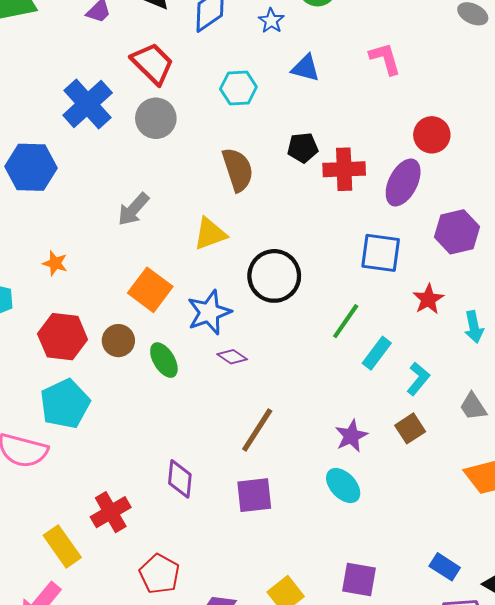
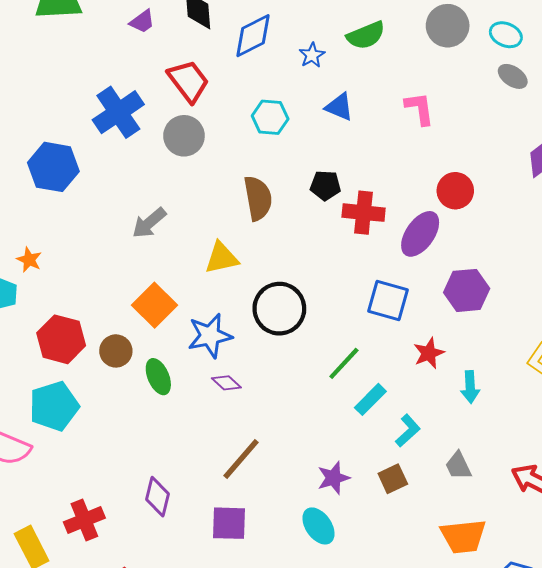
orange star: (55, 263) -> (29, 260), moved

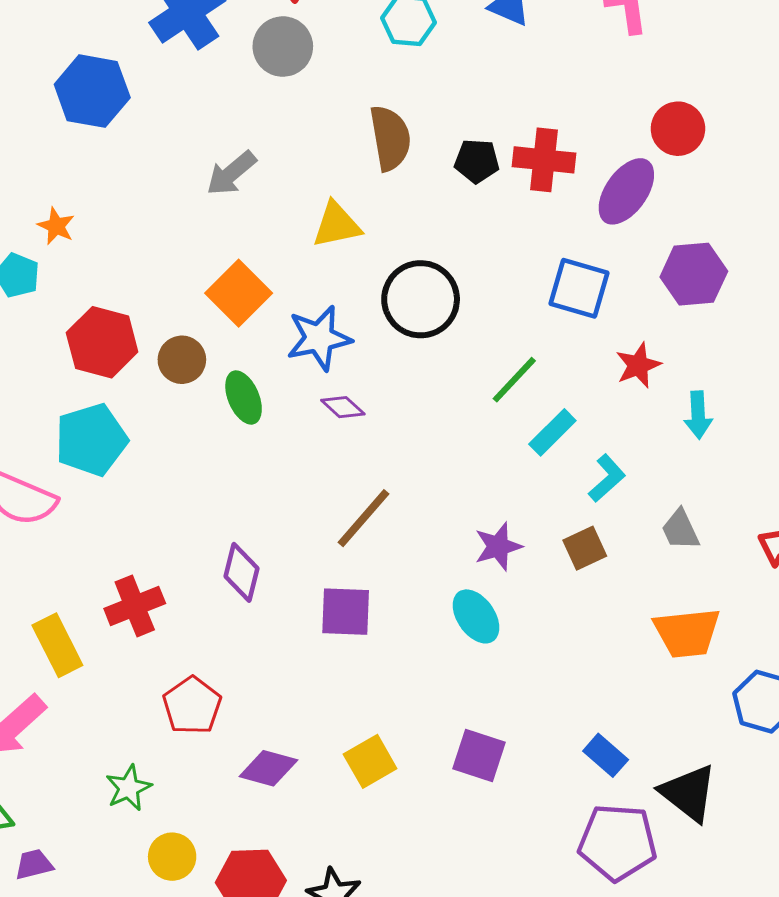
black pentagon: (325, 185) -> (477, 161), moved

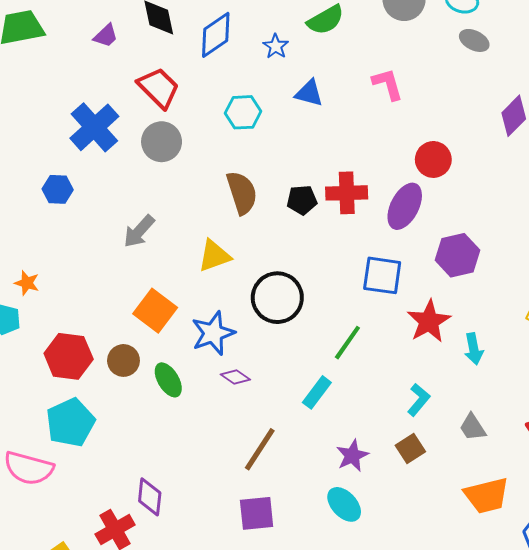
blue hexagon: (92, 91) -> (58, 189), moved, size x0.6
red star: (638, 365) -> (429, 321), size x1.4
cyan rectangle: (552, 432) -> (317, 392), moved
purple diamond: (242, 572) -> (150, 497), moved

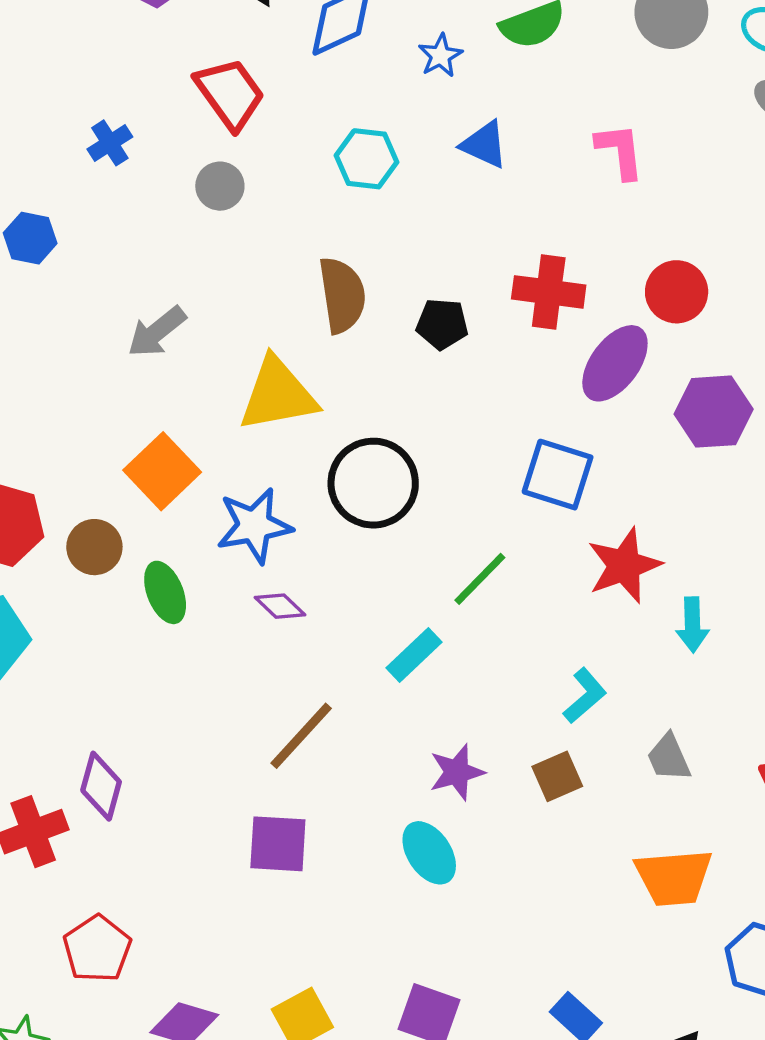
blue cross: (94, 127) -> (110, 143), size x0.5
gray circle: (162, 142) -> (220, 186), size x0.7
red cross: (347, 193) -> (549, 292), moved
purple hexagon: (458, 255) -> (714, 412), moved
yellow triangle: (214, 256) -> (278, 394), size x1.4

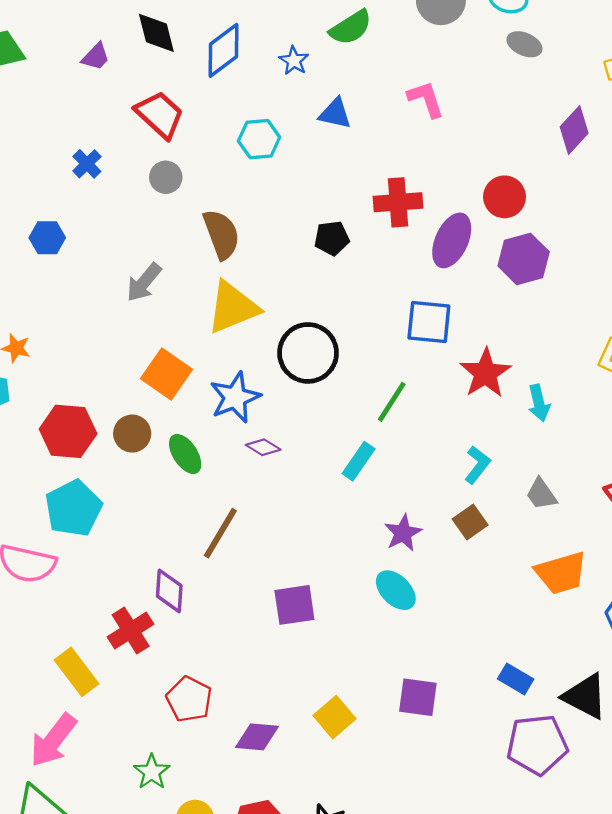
red circle: (677, 292) -> (505, 197), moved
brown semicircle: (342, 295) -> (221, 234), moved
brown line: (301, 736) -> (220, 533), moved

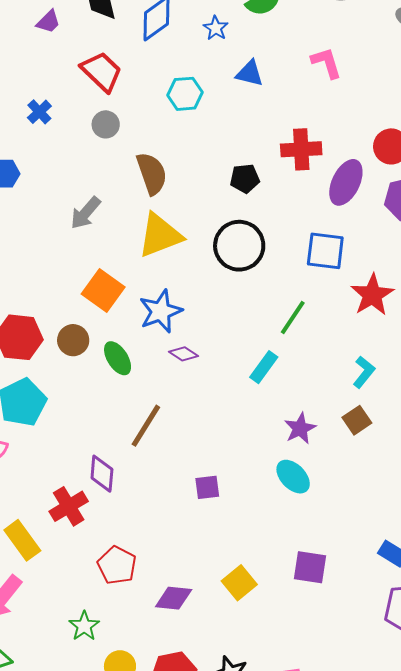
black circle: (308, 353) -> (239, 246), moved
purple square: (294, 605) -> (207, 487), size x0.7

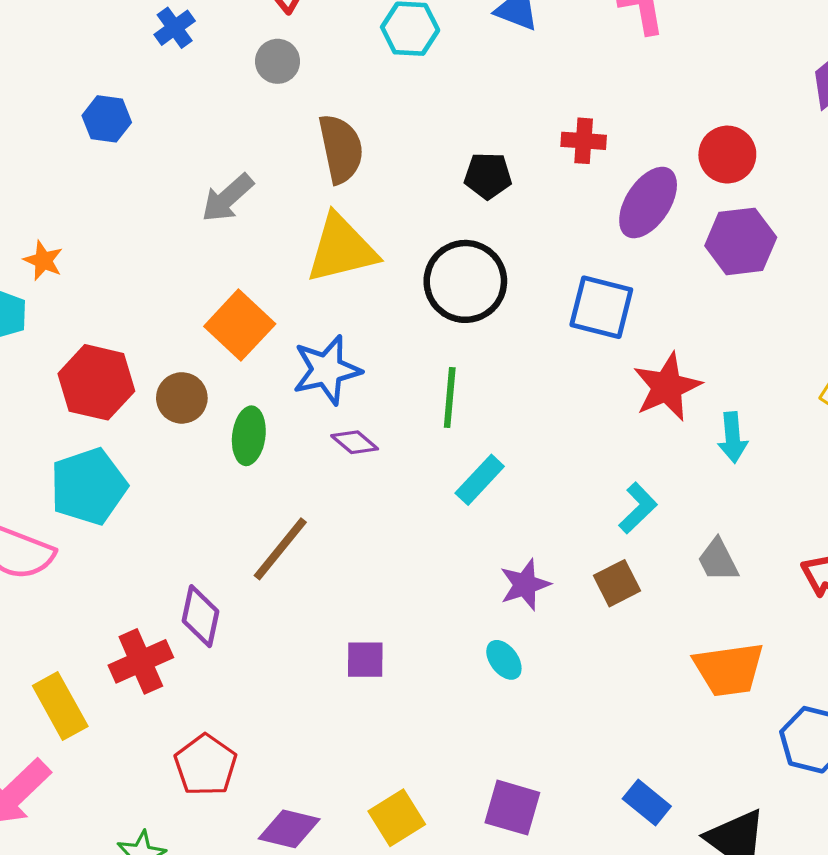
red cross: (301, 149) -> (584, 141), size x0.7
green line: (293, 318) -> (450, 398), moved, turned -36
green ellipse: (118, 358) -> (249, 436), turned 32
cyan ellipse: (293, 477) -> (504, 660), size x0.7

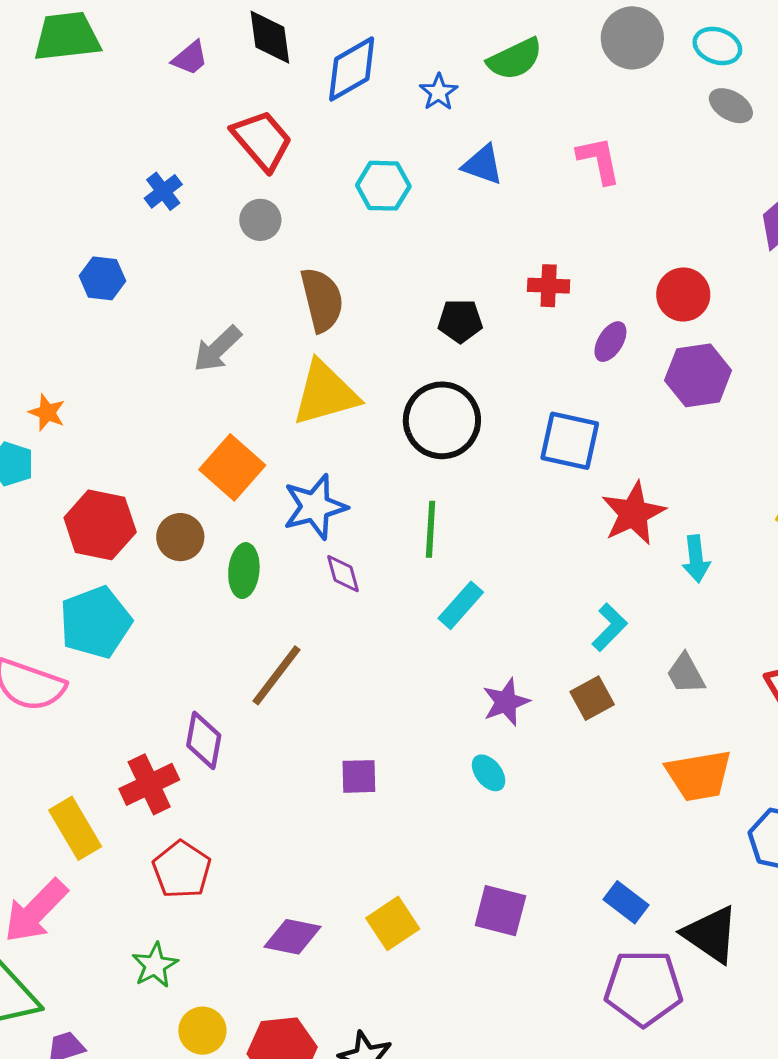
purple ellipse: (648, 203) -> (610, 342), size x0.6
purple diamond: (355, 442) -> (343, 574), turned 36
red pentagon: (206, 765) -> (182, 870), moved

